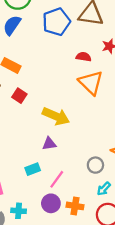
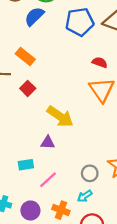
cyan arrow: (104, 189) -> (85, 196), moved
purple circle: (51, 203) -> (30, 210), moved

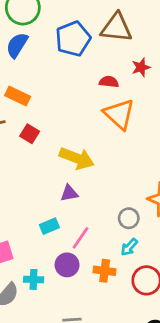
purple circle: (30, 210) -> (67, 265), moved

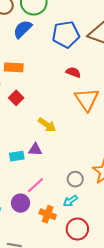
red semicircle: (109, 82) -> (73, 72), moved
orange rectangle: (18, 96) -> (14, 67), turned -36
yellow arrow: (77, 158) -> (47, 125), size x0.7
cyan rectangle: (49, 226) -> (17, 156), moved

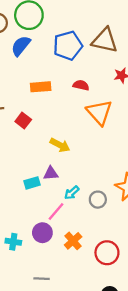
orange rectangle: (14, 67) -> (41, 87), moved
cyan arrow: (70, 201) -> (72, 193), moved
orange cross: (48, 214) -> (73, 241), turned 35

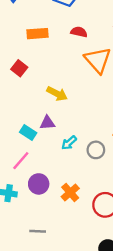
cyan rectangle: (32, 183) -> (28, 133), turned 49
pink line: (56, 211) -> (21, 161), moved

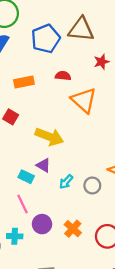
yellow arrow: (57, 94) -> (49, 137), size x1.4
purple triangle: (47, 123) -> (43, 165), turned 42
pink line: (21, 161) -> (23, 204), turned -60

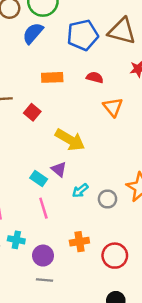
orange triangle: (84, 100) -> (113, 107), size x0.7
pink line: (23, 204) -> (43, 208), moved
purple circle: (42, 224) -> (43, 256), moved
orange cross: (73, 229) -> (79, 242), turned 30

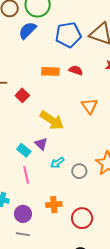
orange rectangle: (52, 77) -> (50, 71), moved
orange triangle: (113, 107) -> (90, 106), moved

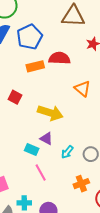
blue pentagon: (68, 35) -> (30, 37), moved
red semicircle: (76, 70) -> (59, 58), size x1.5
orange cross: (54, 205) -> (81, 184), moved

